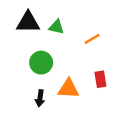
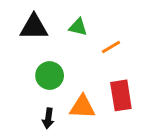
green triangle: (57, 27) -> (78, 27), moved
red rectangle: (100, 79) -> (121, 95), size x1.5

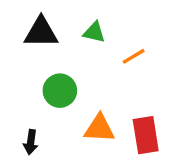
red rectangle: (121, 95) -> (146, 135), moved
black arrow: (48, 118) -> (31, 142), moved

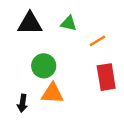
orange triangle: (99, 128) -> (52, 93), moved
red rectangle: (146, 135) -> (106, 77), moved

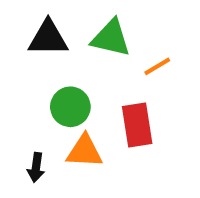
green triangle: (69, 23) -> (111, 38), size x1.5
red rectangle: (106, 77) -> (137, 125), moved

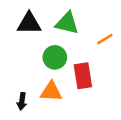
orange line: (157, 66) -> (105, 39), moved
green circle: (70, 107) -> (55, 57), moved

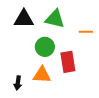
orange line: (105, 39) -> (86, 32), turned 32

